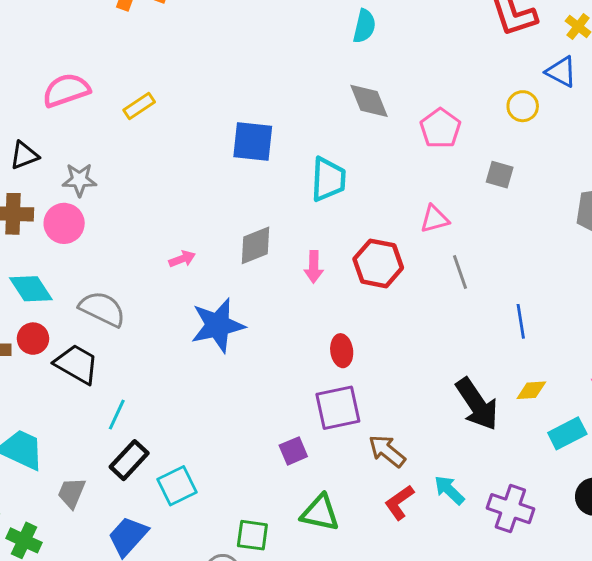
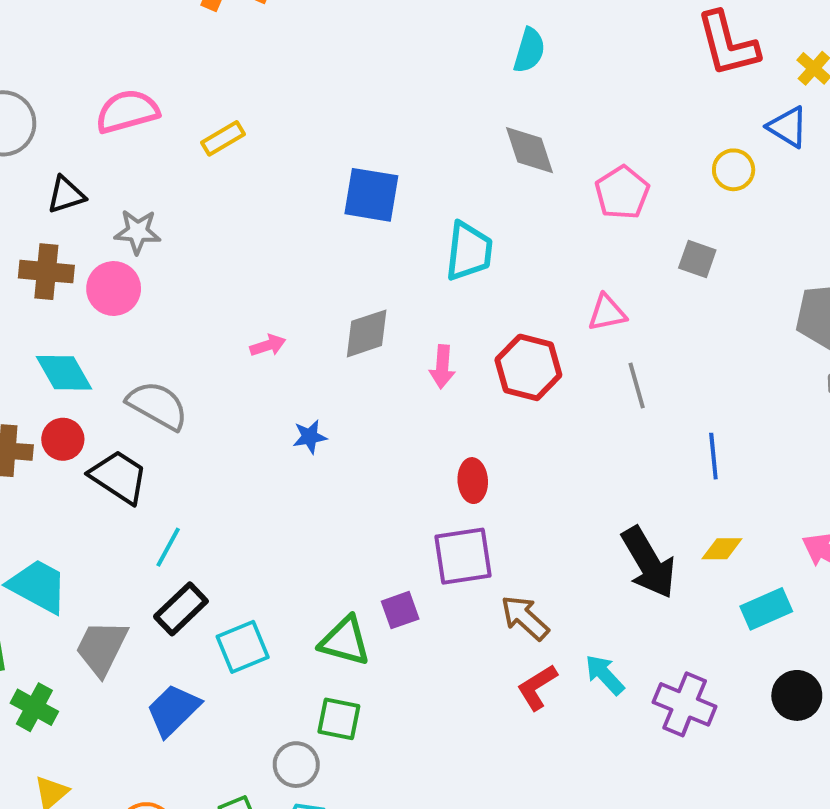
blue star: (218, 325) -> (310, 437), size x0.5
gray trapezoid: (72, 493) -> (102, 648), size x1.4
green triangle: (320, 513) -> (345, 641), moved

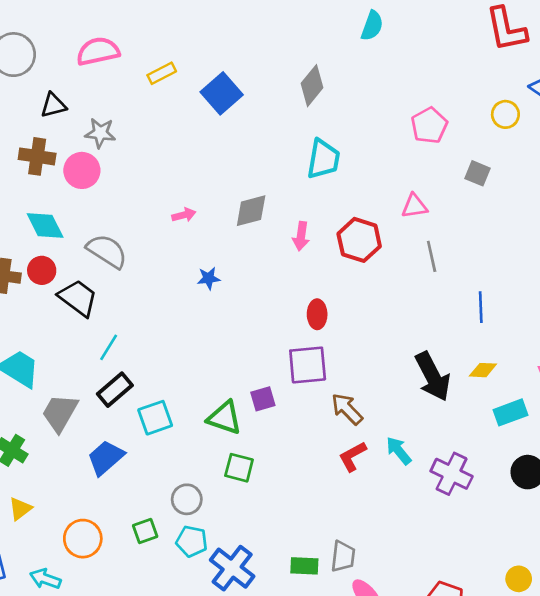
gray diamond: (529, 150) -> (312, 86), moved, turned 54
blue square: (371, 195) -> (222, 93), moved, turned 36
green square: (339, 719) -> (239, 468), moved

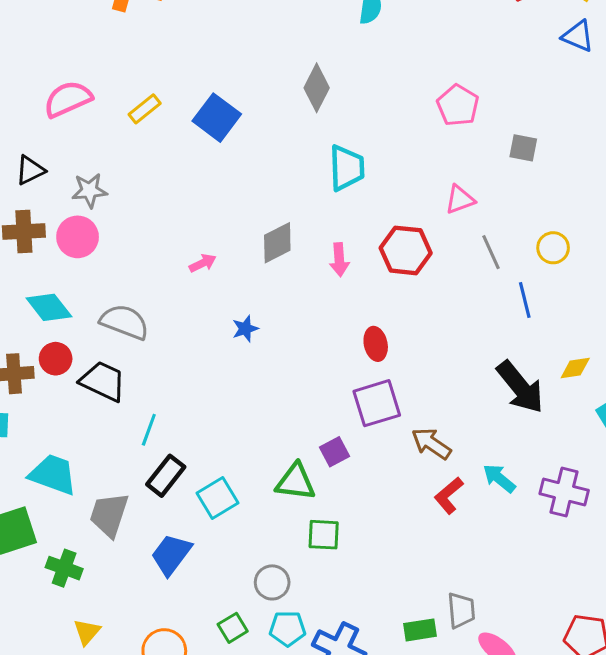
yellow circle: (505, 114) -> (553, 248), moved
blue line: (481, 307) -> (525, 300), moved

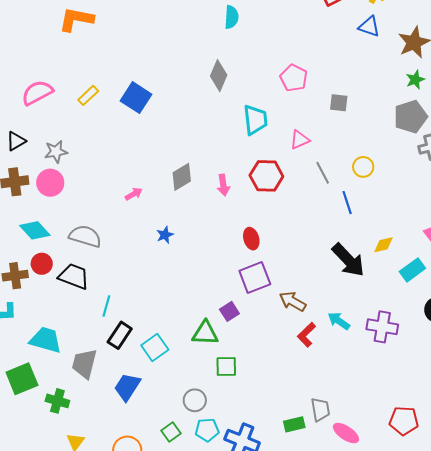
gray diamond: (317, 88) -> (219, 76), moved
cyan trapezoid: (347, 168) -> (255, 120), moved

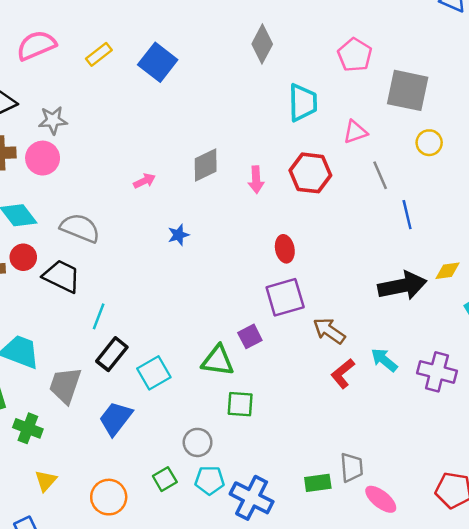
gray square: (339, 103) -> (408, 90), size x1.8
yellow circle: (363, 167) -> (429, 143), moved
black arrow: (348, 260) -> (402, 286), turned -63

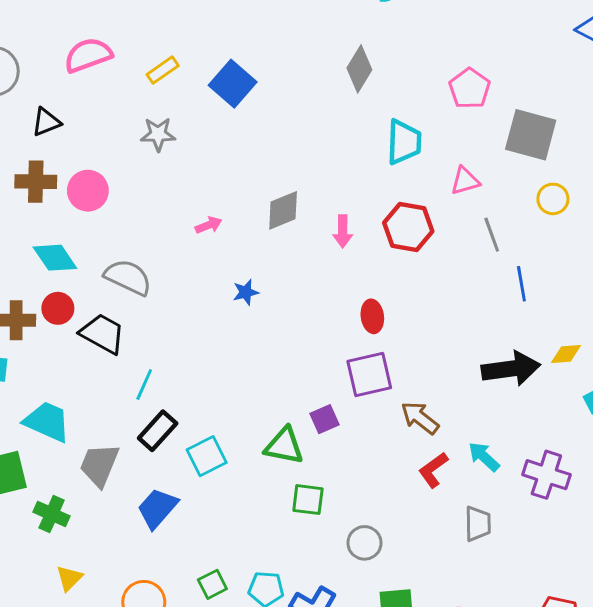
gray star: (53, 120) -> (158, 134), moved
gray circle: (198, 442) -> (364, 543), moved
gray trapezoid: (352, 467) -> (478, 524), moved

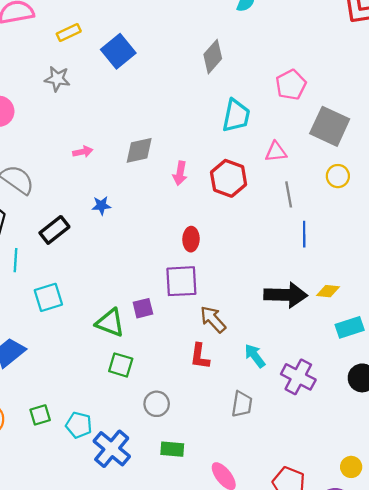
cyan line: (144, 385) -> (16, 260), turned -30
black rectangle: (158, 431) -> (54, 230), moved
cyan square: (207, 456) -> (48, 297), moved
red L-shape: (433, 470) -> (200, 356), moved, turned -56

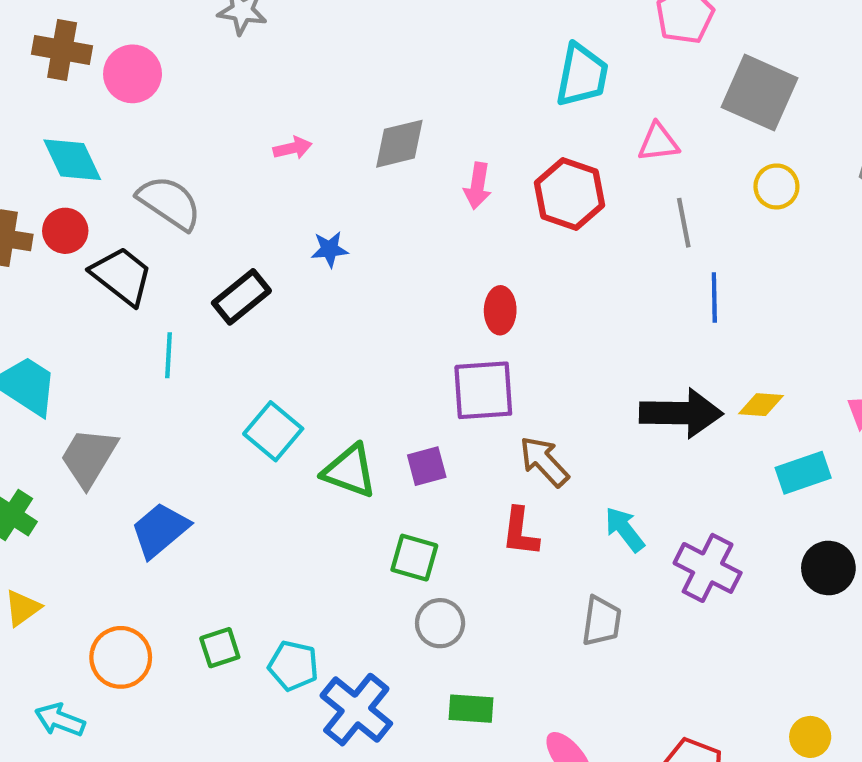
cyan square: (48, 297) -> (273, 431), moved, turned -32
purple square: (143, 308) -> (427, 466), moved
green square: (121, 365) -> (414, 558), moved

